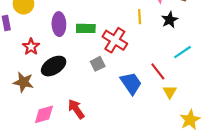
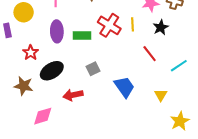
red cross: (115, 40) -> (109, 25), moved
cyan line: (183, 52) -> (179, 66), moved
red line: (158, 71) -> (150, 54), moved
red arrow: (76, 109) -> (73, 95), moved, turned -66

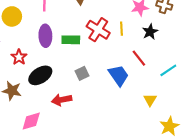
blue trapezoid: (124, 87) -> (119, 75), moved

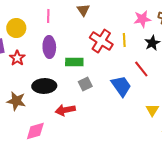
green rectangle: (71, 40) -> (74, 62), moved
red star: (19, 57) -> (17, 58), moved
black ellipse: (40, 75) -> (44, 86), turned 30

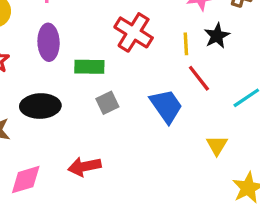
yellow line: (124, 40) -> (186, 44), moved
red arrow: (65, 110) -> (84, 167), moved

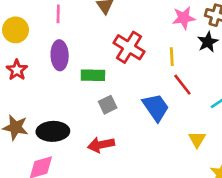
black star: (217, 36) -> (208, 42), moved
black ellipse: (40, 106) -> (53, 131), moved
red arrow: (84, 167) -> (101, 145), moved

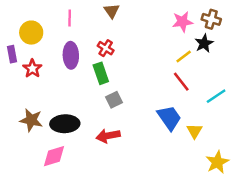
red cross: (129, 47) -> (106, 48), moved, size x0.6
yellow line: (172, 57) -> (184, 57), moved, turned 56
green rectangle: (93, 75) -> (101, 73), turned 70
blue trapezoid: (156, 107) -> (169, 118), moved

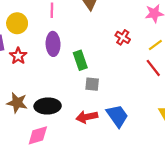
red cross: (106, 48) -> (123, 37), moved
gray square: (114, 100) -> (92, 84), turned 32
blue trapezoid: (169, 118) -> (117, 116), moved

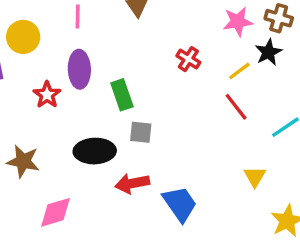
red star: (18, 56) -> (47, 95), moved
black ellipse: (48, 106) -> (95, 151), moved
blue trapezoid: (117, 116) -> (180, 204), moved

